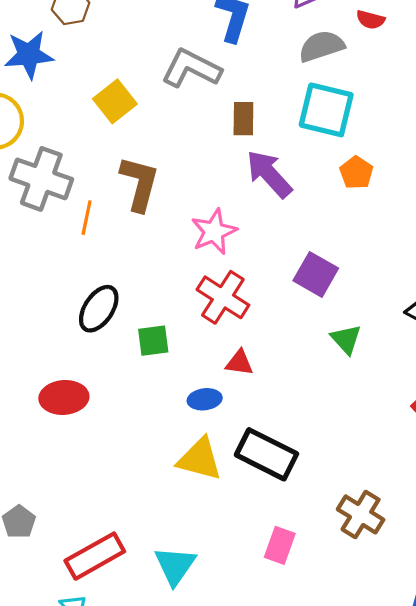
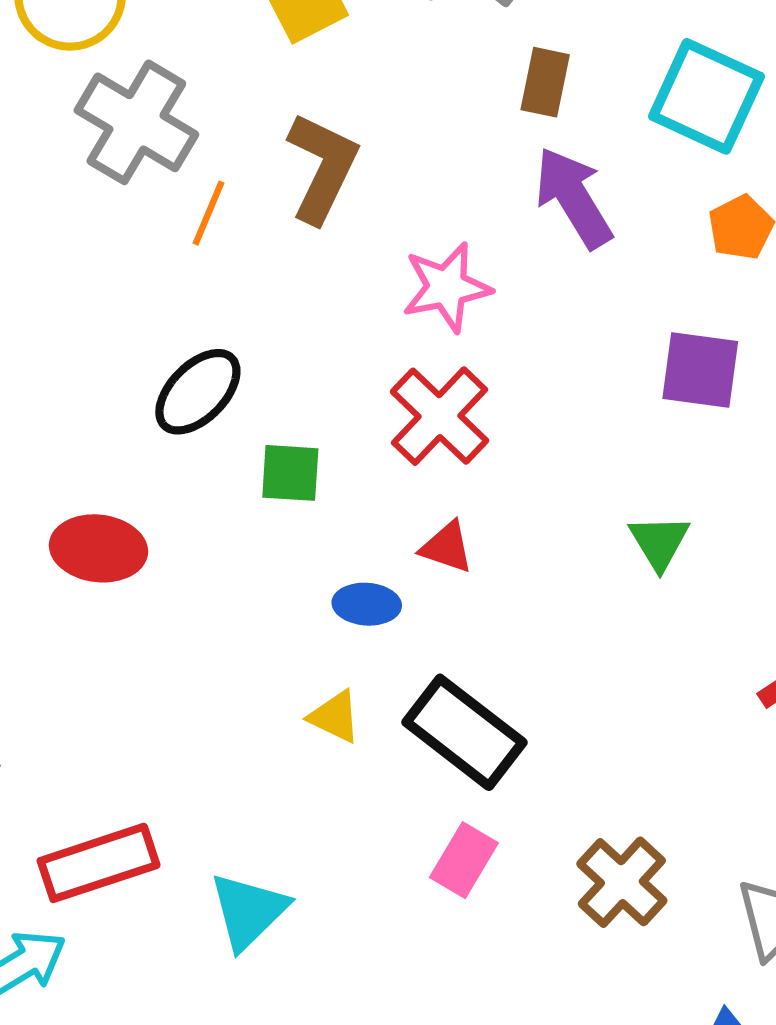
purple square: (316, 274) -> (700, 370), moved, turned -33
yellow triangle: (200, 459) -> (335, 717), size x0.6
pink rectangle: (280, 545) -> (464, 860), moved

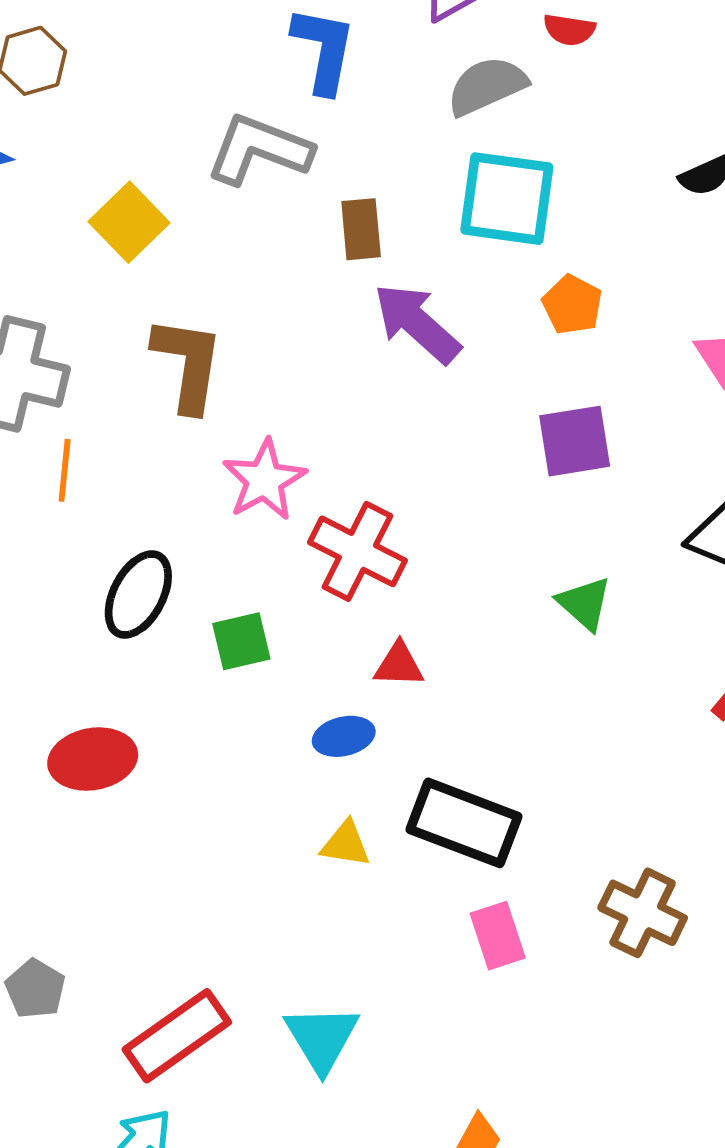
orange line: (209, 213) -> (65, 470), moved
pink star: (447, 287) -> (264, 480), moved
pink rectangle: (464, 860) -> (498, 936), turned -32

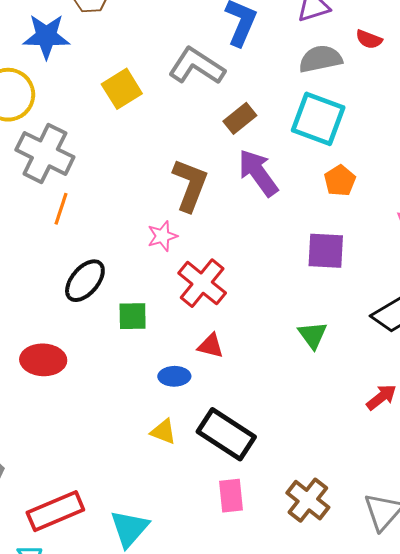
brown rectangle: (361, 229) -> (240, 118), turned 44
brown L-shape: (188, 364) -> (190, 185), moved
pink star: (264, 480) -> (162, 236), size x0.7

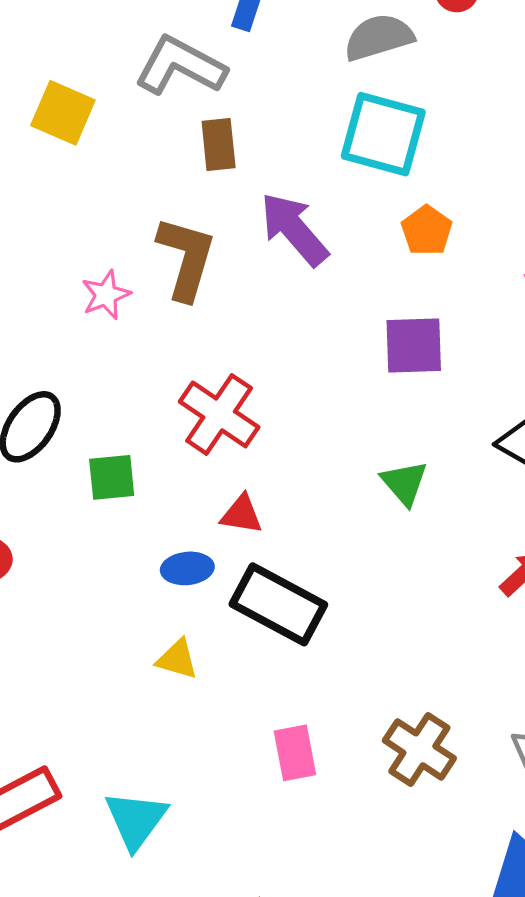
yellow square: (122, 89) -> (63, 113), turned -30
brown rectangle: (240, 118) -> (219, 145), moved, turned -52
pink star: (162, 236) -> (106, 295), moved
black rectangle: (226, 434) -> (278, 604), moved

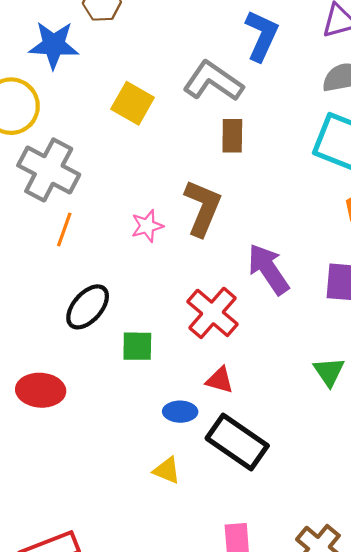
purple arrow: (294, 229) -> (268, 269), moved

